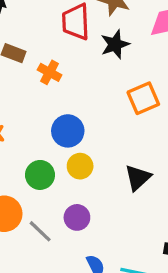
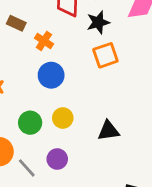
orange square: (143, 98) -> (105, 55), moved
blue circle: (68, 131) -> (51, 75), moved
black triangle: (138, 178) -> (108, 131), turned 30

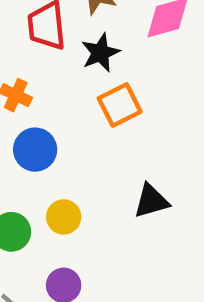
black triangle: (108, 131) -> (151, 201), moved

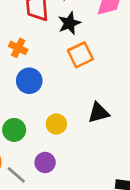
yellow circle: (64, 217) -> (56, 124), moved

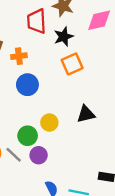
orange cross: (18, 48) -> (19, 56), turned -35
green circle: (14, 130) -> (28, 136), moved
gray line: (16, 175) -> (14, 155), moved

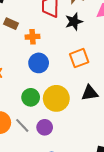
orange square: (72, 64) -> (79, 58), moved
yellow circle: (49, 123) -> (56, 98), size x1.6
green circle: (28, 136) -> (31, 97), moved

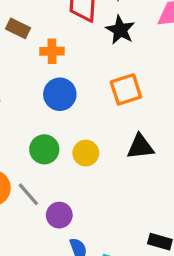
black star: (74, 22) -> (120, 30), turned -30
yellow circle: (56, 98) -> (86, 153), size x0.6
purple circle: (45, 127) -> (59, 215), moved

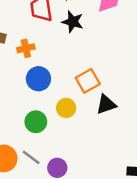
orange square: (126, 89) -> (88, 81), moved
yellow circle: (86, 153) -> (66, 108), moved

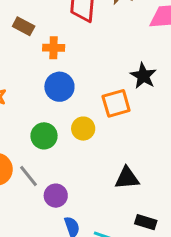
black star: (73, 22) -> (143, 76), moved
black triangle: (106, 105) -> (127, 178), moved

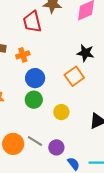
yellow circle: (83, 129) -> (61, 112), moved
green circle: (44, 136) -> (34, 100), moved

